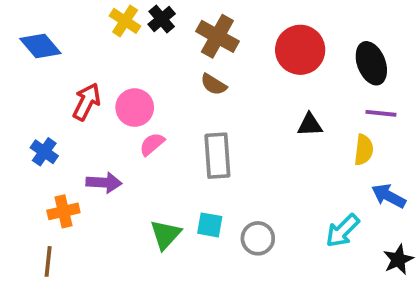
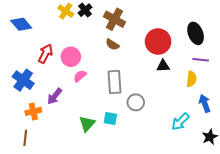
red circle: (300, 50) -> (158, 42), moved
blue cross: (44, 152) -> (23, 80), size x1.5
purple arrow: (104, 183) -> (55, 96), turned 126
blue arrow: (389, 196) -> (205, 103), turned 42
gray circle: (258, 238) -> (136, 102), moved

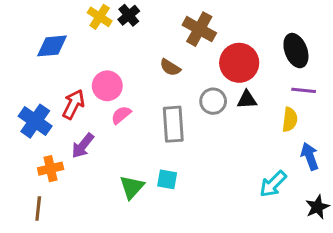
brown cross: (114, 19) -> (199, 29), moved
blue diamond: (21, 24) -> (52, 46), moved, turned -55
red arrow: (45, 54) -> (74, 104), moved
gray circle: (136, 102) -> (213, 101), moved

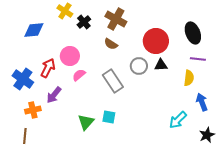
black cross: (129, 15) -> (84, 22), moved
brown cross: (199, 29) -> (116, 19), moved
gray rectangle: (173, 124) -> (113, 81), turned -30

